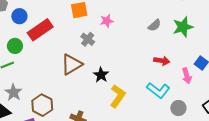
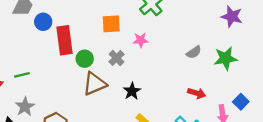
red rectangle: (40, 30) -> (64, 40), turned -70
green circle: (15, 46) -> (85, 59), moved
black star: (101, 75) -> (132, 91), moved

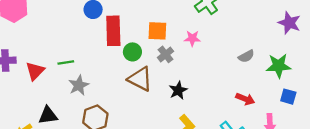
orange square: (111, 24) -> (157, 31), moved
brown triangle: (95, 84) -> (140, 79), turned 45
blue square: (241, 102) -> (288, 97), moved, turned -35
gray star: (25, 107) -> (79, 85), moved

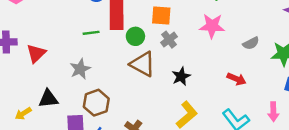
pink star: (192, 38) -> (212, 26), moved, size x1.5
green line: (66, 62) -> (91, 33), moved
red arrow: (245, 99) -> (236, 79), moved

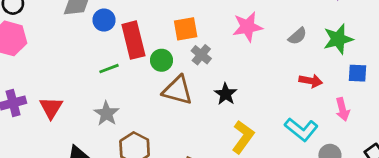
red arrow: (236, 79) -> (311, 81), moved

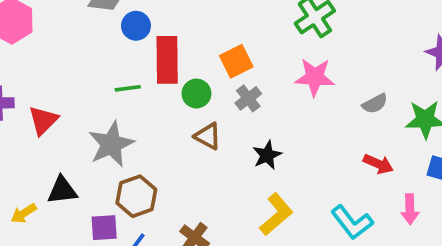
orange square: (186, 29) -> (236, 61), turned -30
brown triangle: (178, 90) -> (208, 136), size x0.7
gray star: (106, 114) -> (111, 144), size x1.4

